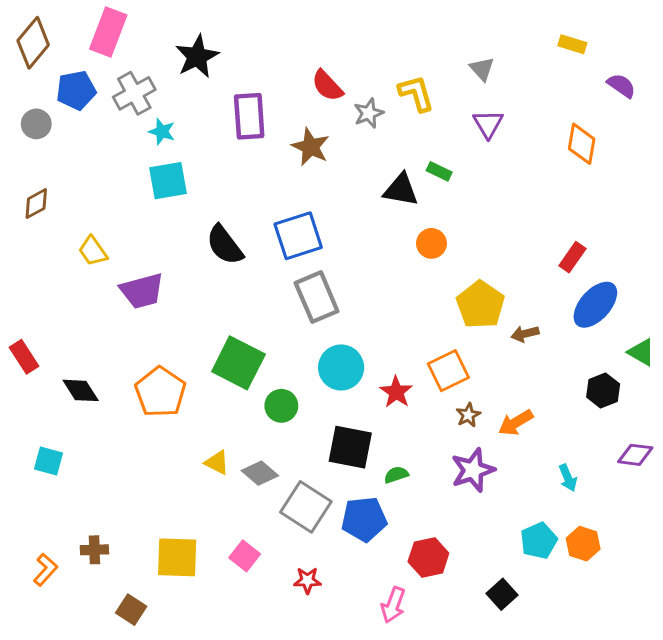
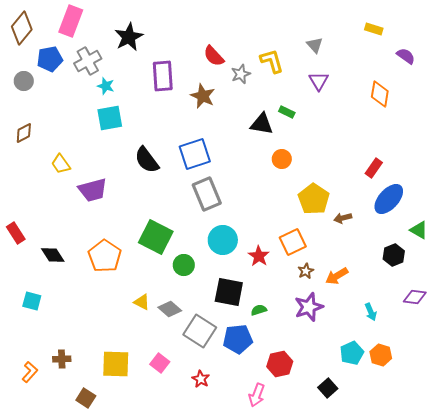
red star: (307, 580) -> (201, 379), turned 30

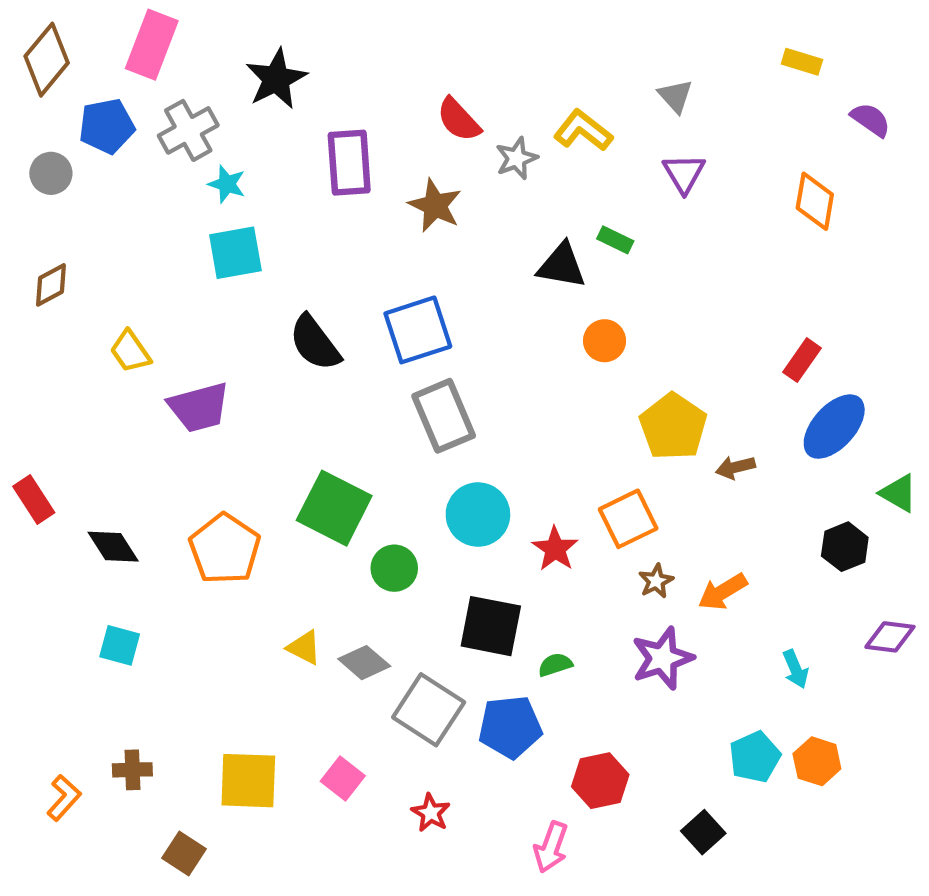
yellow L-shape: (272, 61) -> (583, 130), turned -36
cyan square: (32, 301) -> (120, 645), moved

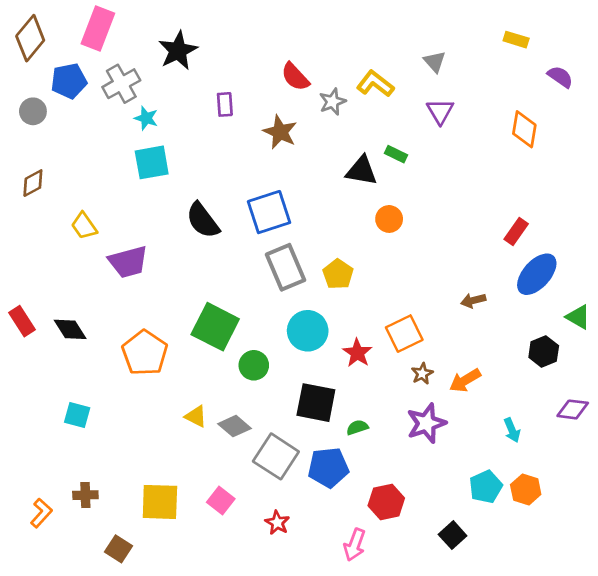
purple rectangle: (349, 163) -> (225, 104), size x0.6
yellow pentagon: (673, 427) -> (338, 274), moved, size x0.7
black diamond: (113, 547) -> (70, 329), moved

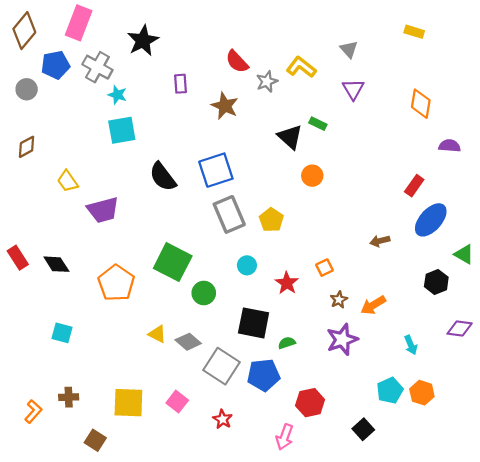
purple semicircle: (560, 77) -> (450, 146), moved, turned -30
gray cross: (121, 84) -> (97, 67), turned -32
black triangle: (361, 171) -> (290, 137), turned 32
cyan circle: (308, 331) -> (247, 265), size x0.6
orange square: (404, 334) -> (324, 268), size x0.6

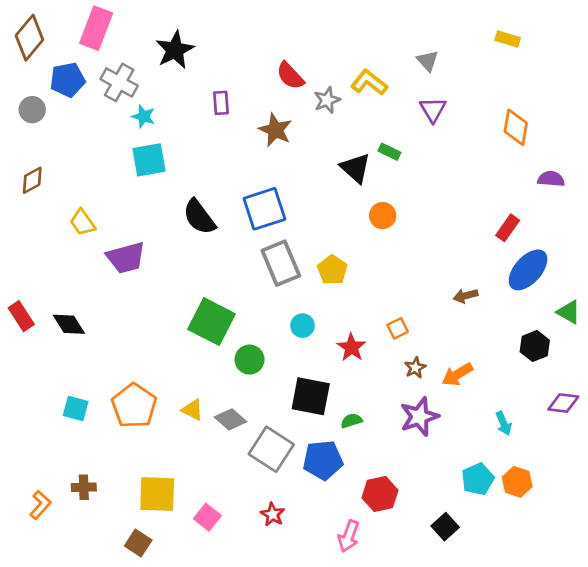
orange pentagon: (116, 283) -> (134, 406), moved
pink square: (177, 402) -> (207, 517), moved
brown square: (95, 440) -> (138, 543), moved

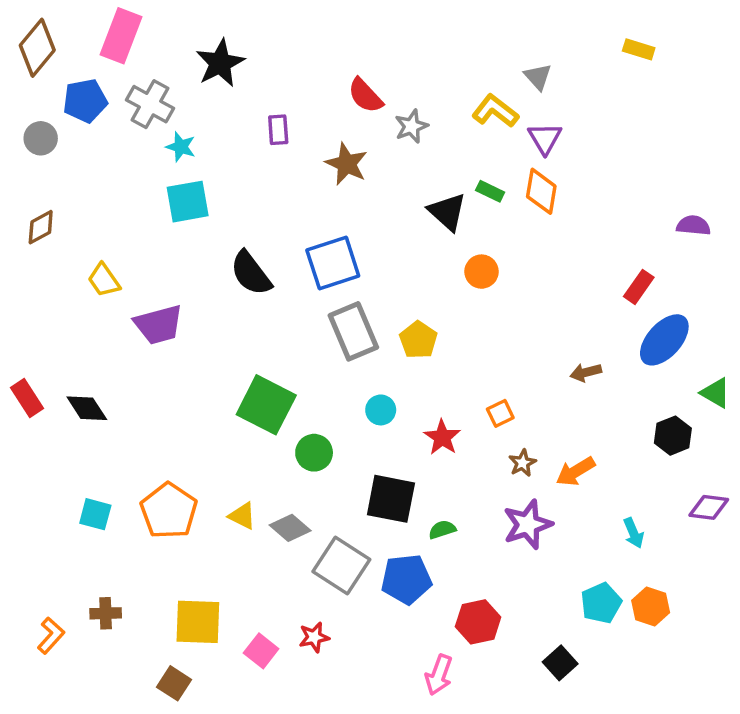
yellow L-shape: (369, 82) -> (495, 111), moved
orange diamond: (516, 127) -> (541, 191), moved
red star: (273, 514) -> (314, 637), moved, turned 30

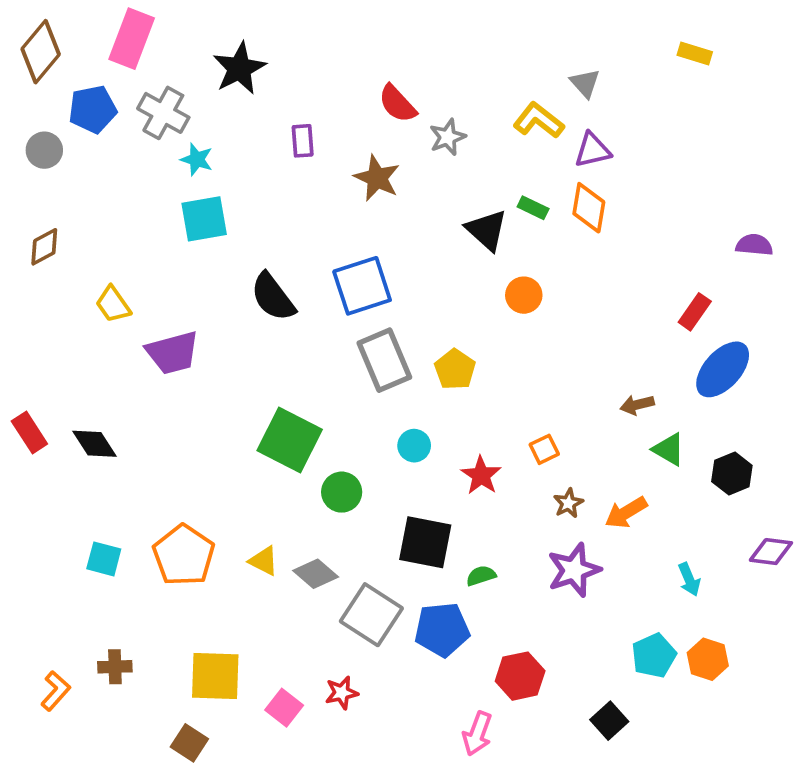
purple triangle: (545, 138) -> (593, 150), turned 48
green triangle: (716, 393) -> (669, 449), moved

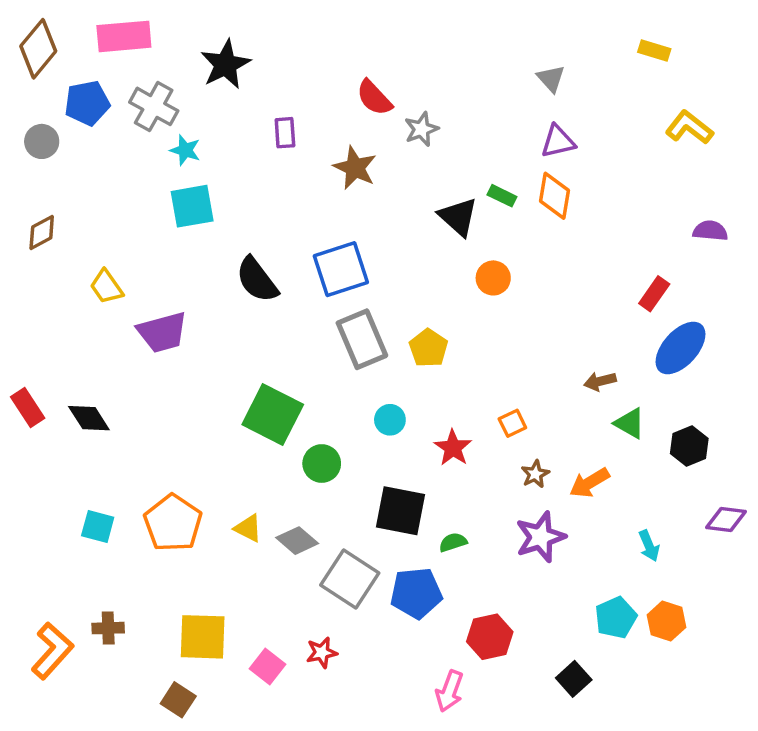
pink rectangle: (132, 39) -> (124, 36), turned 64
yellow L-shape: (539, 120) -> (689, 127), moved
orange L-shape: (55, 691) -> (52, 651), size x1.5

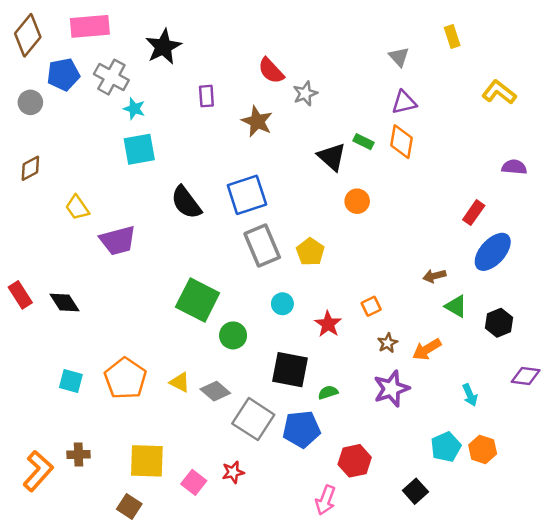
yellow rectangle: (654, 50) -> (452, 37), moved, turned 55

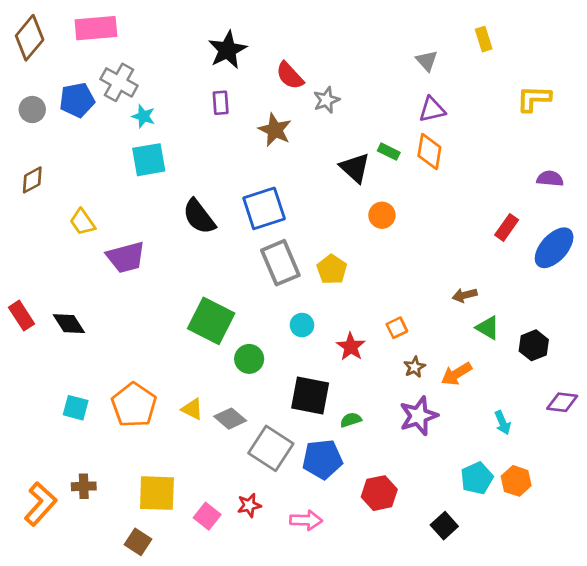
black star: (163, 47) -> (227, 50), moved
blue pentagon: (63, 75) -> (77, 100), moved
yellow L-shape: (499, 92) -> (534, 99), turned -36
blue ellipse: (493, 252) -> (554, 248), moved
pink arrow: (325, 500) -> (306, 520), moved, turned -108

